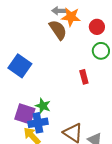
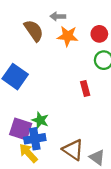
orange star: (71, 17) -> (68, 36), moved
brown semicircle: (58, 30) -> (34, 31), moved

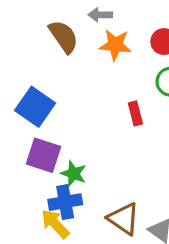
red rectangle: (85, 89) -> (135, 113), moved
purple square: (21, 129) -> (43, 155), moved

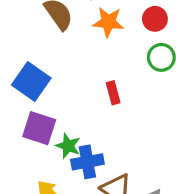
red rectangle: (135, 113) -> (113, 93), moved
blue cross: (65, 202) -> (87, 162), moved

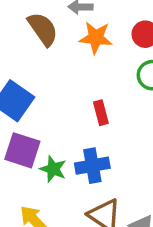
blue cross: (87, 162) -> (92, 166), moved

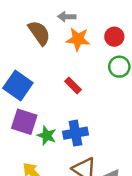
red rectangle: (101, 113) -> (73, 85), moved, turned -30

